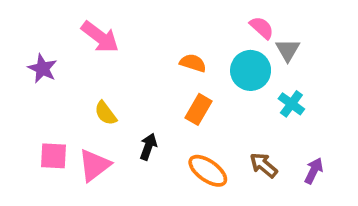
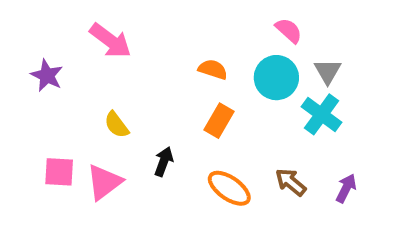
gray triangle: (288, 50) -> (328, 71), moved
cyan cross: (291, 104) -> (322, 114), size x1.4

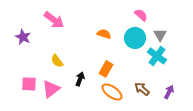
orange rectangle: (219, 121) -> (106, 69), moved

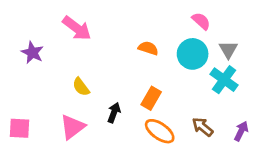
pink square: (29, 84) -> (20, 128), moved

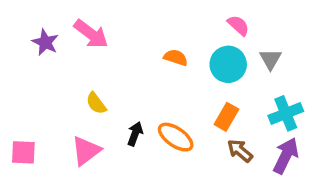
purple star: (32, 53) -> (45, 42), moved
cyan cross: (224, 80) -> (286, 113), moved, turned 32
orange rectangle: (151, 98) -> (226, 117), moved
orange ellipse: (160, 131) -> (176, 137), moved
purple arrow: (241, 131) -> (286, 156), size x1.5

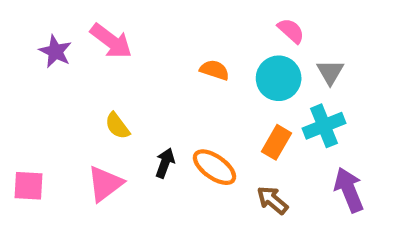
cyan cross: (286, 113) -> (324, 126), moved
brown arrow: (240, 151) -> (272, 200), moved
purple arrow: (286, 156) -> (349, 190), turned -48

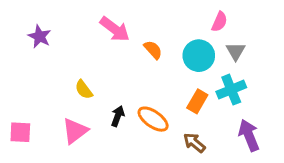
pink semicircle: (291, 31) -> (219, 22), moved, turned 72
pink arrow: (111, 41) -> (115, 29), moved
orange semicircle: (215, 70) -> (153, 50), turned 30

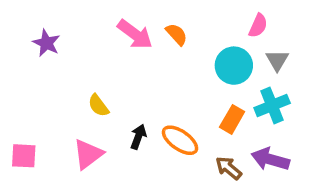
orange semicircle: (153, 50) -> (177, 34), moved
purple arrow: (249, 135) -> (270, 159), moved, turned -52

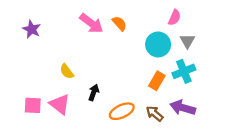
orange ellipse: (180, 140) -> (122, 111), moved, turned -60
pink triangle: (88, 154) -> (60, 104), turned -45
pink square: (24, 156) -> (33, 105), moved

